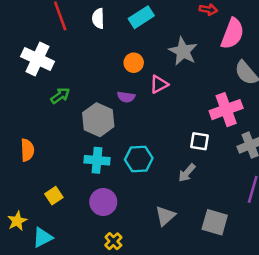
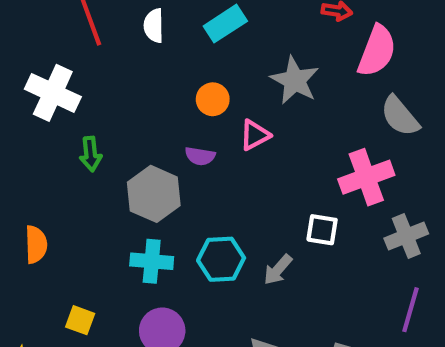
green arrow: (60, 96) -> (91, 154), turned 120
gray arrow: (187, 173) -> (278, 270), moved
yellow square: (54, 196) -> (80, 320), turned -36

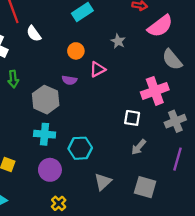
white semicircle: (154, 26) -> (34, 34), moved, turned -35
pink semicircle: (377, 51) -> (160, 26), turned 32
gray star: (295, 80) -> (118, 41), size x0.6
cyan hexagon: (221, 259) -> (80, 148), moved
gray arrow: (278, 270) -> (139, 147), moved

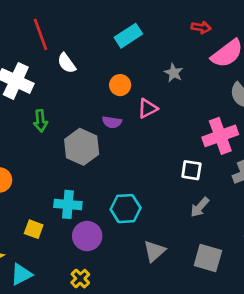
cyan cross: (45, 134) -> (68, 204), moved
yellow cross: (59, 203) -> (80, 279), moved

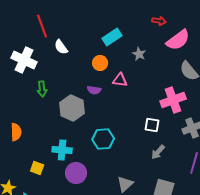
cyan rectangle: (128, 36) -> (112, 37), moved
pink triangle: (148, 108) -> (120, 80), turned 35
cyan hexagon: (126, 209) -> (103, 139), moved

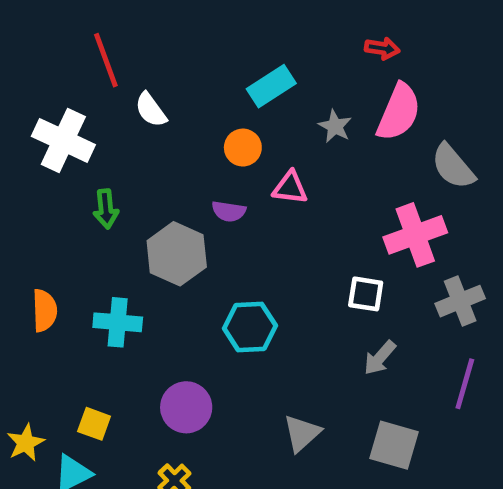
pink semicircle: (178, 40) -> (399, 112), moved, turned -30
cyan cross: (62, 150) -> (118, 322), moved
yellow square: (37, 168) -> (94, 424), moved

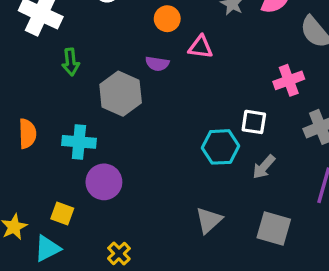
pink cross: (415, 235) -> (289, 80), size x0.7
cyan hexagon: (250, 327) -> (220, 147), moved
purple circle: (186, 407) -> (104, 182), moved

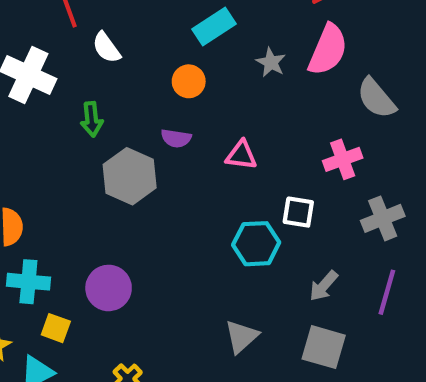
pink triangle: (201, 47) -> (241, 155), moved
green arrow: (71, 62) -> (92, 119), moved
cyan cross: (79, 142) -> (28, 282), moved
gray arrow: (264, 167) -> (324, 286), moved

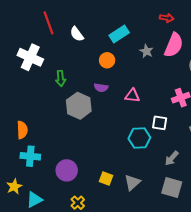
white semicircle: (106, 48) -> (77, 34), moved
purple circle: (109, 288) -> (67, 170), moved
yellow square: (56, 328) -> (106, 178), moved

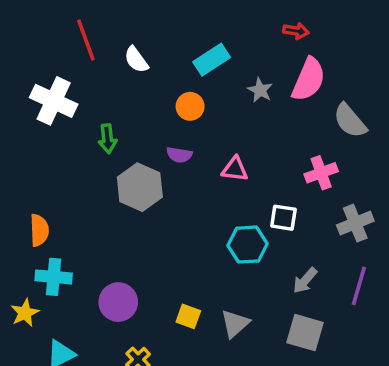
yellow star: (14, 187) -> (25, 313), moved

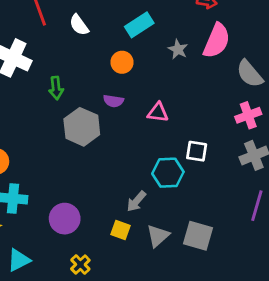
pink cross: (321, 173) -> (248, 115), moved
gray arrow: (305, 281) -> (136, 201), moved
gray square: (305, 333) -> (198, 236), moved

